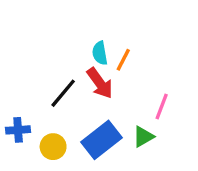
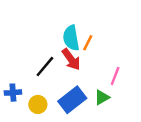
cyan semicircle: (100, 53) -> (71, 38), size x1.5

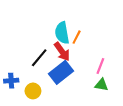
green triangle: (102, 97) -> (101, 85), moved, turned 40
blue rectangle: (72, 100) -> (61, 72), moved

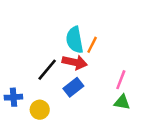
red arrow: (62, 52) -> (75, 62), turned -42
blue rectangle: (61, 72) -> (73, 87), size x0.7

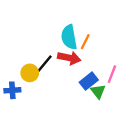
blue rectangle: (73, 87) -> (89, 81), moved
green triangle: (122, 102) -> (98, 91), moved, turned 42
yellow circle: (40, 110) -> (30, 73), moved

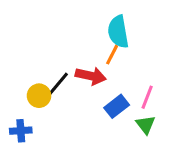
cyan semicircle: (69, 37) -> (118, 32), moved
blue cross: (12, 90) -> (21, 131), moved
green triangle: (98, 91) -> (146, 125), moved

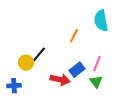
cyan semicircle: (118, 32) -> (101, 21), moved
red arrow: (91, 76) -> (60, 80), moved

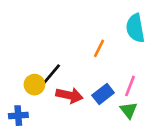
red arrow: (60, 80) -> (69, 95), moved

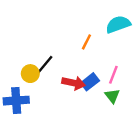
cyan semicircle: (135, 28) -> (118, 24), turned 80
red arrow: (69, 95) -> (74, 83), moved
blue cross: (18, 116) -> (16, 101), size x1.5

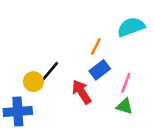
blue rectangle: (90, 82) -> (100, 70), moved
red arrow: (74, 83) -> (82, 92), turned -135
green triangle: (112, 96) -> (124, 106), turned -35

